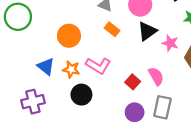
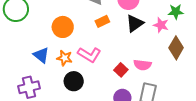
orange rectangle: (112, 29) -> (102, 21), turned -64
pink star: (170, 43) -> (161, 25), moved
pink semicircle: (156, 76) -> (142, 65), turned 126

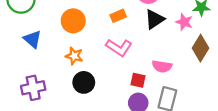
blue triangle: (41, 55) -> (32, 39), moved
pink L-shape: (89, 55) -> (119, 47), moved
red square: (121, 70) -> (138, 80), moved, turned -32

